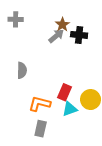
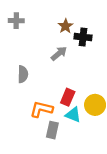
gray arrow: (56, 36) -> (59, 53), moved
cyan triangle: (70, 109) -> (73, 115), turned 42
gray rectangle: (41, 129) -> (52, 130), moved

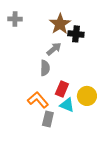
brown star: (66, 26) -> (60, 24), size x1.5
gray semicircle: (23, 74) -> (45, 68), moved
orange L-shape: (41, 109) -> (38, 100), turned 35

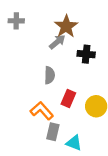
black cross: (76, 34) -> (86, 54), moved
gray arrow: (54, 49) -> (57, 42), moved
cyan triangle: (67, 105) -> (74, 143), moved

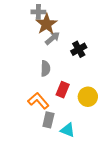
gray cross: (16, 21) -> (38, 12), moved
brown star: (66, 26) -> (46, 24), moved
black cross: (86, 54) -> (79, 49), turned -35

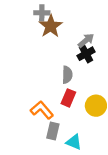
gray arrow: (52, 38) -> (86, 40), moved
gray semicircle: (45, 68) -> (67, 75), moved

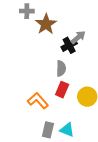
gray cross: (42, 13) -> (27, 11), moved
black cross: (86, 54) -> (69, 45), moved
gray rectangle: (53, 131) -> (48, 130), moved

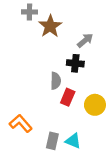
black cross: (69, 45) -> (75, 63), moved, turned 35
gray semicircle: (61, 68) -> (56, 81), moved
orange L-shape: (38, 101) -> (21, 123), moved

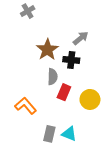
gray cross: (29, 12) -> (28, 11), turned -32
brown star: (50, 26) -> (47, 50), moved
orange L-shape: (21, 123) -> (26, 106), moved

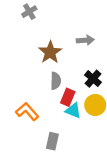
gray arrow: (81, 38) -> (85, 40), turned 35
black cross: (71, 60) -> (93, 79), moved, turned 35
cyan triangle: (69, 134) -> (73, 110), moved

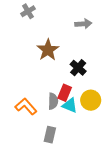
gray arrow: (85, 40) -> (83, 24), moved
black cross: (93, 79) -> (78, 68), moved
gray semicircle: (56, 81) -> (53, 101), moved

